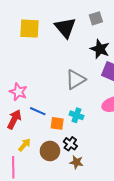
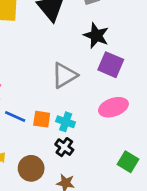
orange square: (57, 123) -> (42, 119), moved
black cross: (70, 144) -> (64, 147), moved

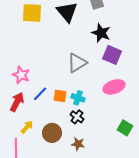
blue line: (15, 117) -> (40, 94), turned -70

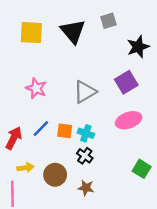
black star: (101, 33) -> (138, 47), moved, turned 30
purple square: (112, 55) -> (126, 82), turned 36
pink star: (21, 75) -> (36, 88), moved
yellow arrow: (27, 127) -> (25, 168), turned 40

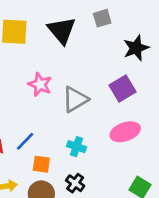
pink star: (36, 88) -> (40, 84), moved
orange square: (65, 131) -> (41, 164), moved
black cross: (85, 156) -> (75, 183), moved

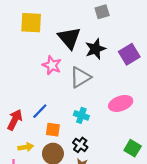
black triangle: (62, 30) -> (69, 38), moved
black star: (136, 48) -> (96, 49), moved
purple square: (122, 88) -> (129, 54), moved

